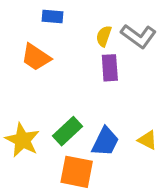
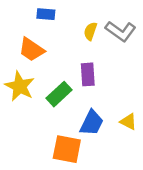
purple rectangle: (110, 68) -> (88, 74), moved
green rectangle: (68, 131) -> (59, 94), moved
yellow star: (22, 140) -> (20, 86), moved

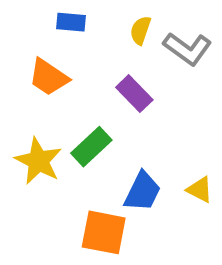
yellow semicircle: (90, 31) -> (140, 30), moved
purple rectangle: (88, 74) -> (134, 94), moved, turned -40
yellow star: (20, 86) -> (38, 161), moved

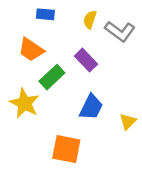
green rectangle: (91, 147) -> (52, 77), moved
yellow triangle: (200, 190) -> (128, 122), turned 48
blue trapezoid: (143, 192) -> (91, 107), moved

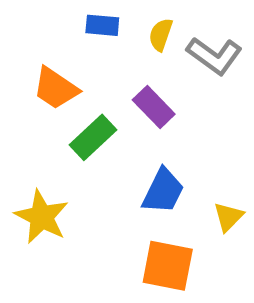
blue rectangle: (45, 14) -> (102, 25), moved
yellow star: (24, 103) -> (42, 217), moved
orange square: (66, 149) -> (168, 266), moved

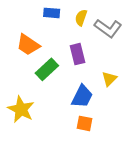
purple rectangle: (154, 107) -> (77, 54), turned 30
yellow triangle: (228, 217) -> (109, 79), moved
orange square: (168, 266) -> (84, 123), moved, size x0.6

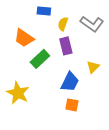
yellow semicircle: (81, 18) -> (63, 24), moved

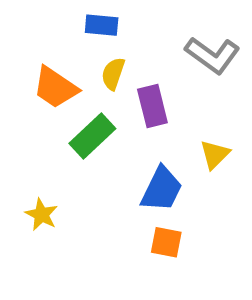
yellow semicircle: (63, 24) -> (113, 74), moved
yellow star: (18, 93) -> (42, 215), size x0.6

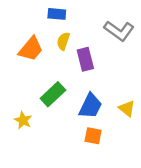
orange trapezoid: (55, 87) -> (31, 49), turned -84
green rectangle: (92, 136) -> (53, 94), moved
yellow triangle: (215, 154) -> (127, 109), moved, turned -36

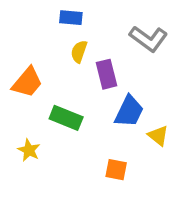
orange trapezoid: (31, 49) -> (27, 82), moved
green rectangle: (53, 94) -> (66, 118), turned 65
blue trapezoid: (91, 106) -> (129, 111), moved

